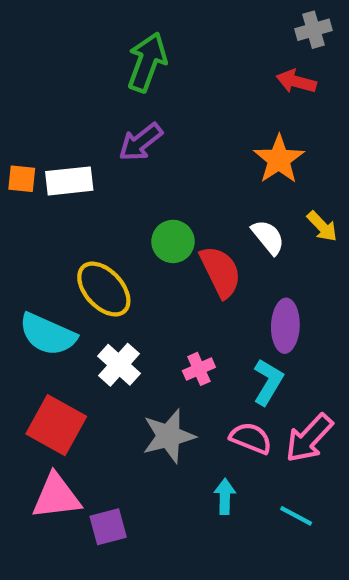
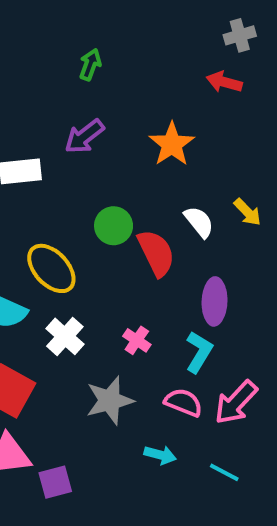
green arrow: (147, 62) -> (90, 65), size x0.6
orange star: (279, 159) -> (172, 144), moved
pink cross: (199, 369) -> (137, 340), turned -32
cyan arrow: (225, 496) -> (160, 455), turned 104

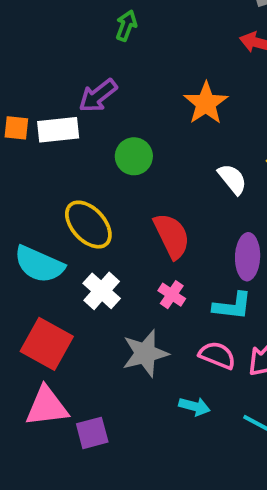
purple arrow: (84, 136) -> (98, 96), moved
green circle: (114, 226) -> (134, 156), moved
red semicircle: (156, 253) -> (172, 236), moved
cyan L-shape: (199, 352) -> (232, 306), turned 66

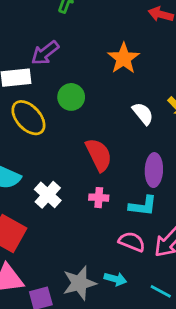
yellow ellipse: (88, 225) -> (28, 118), moved
pink cross: (172, 295) -> (99, 198), turned -30
gray star: (145, 353) -> (79, 283), moved

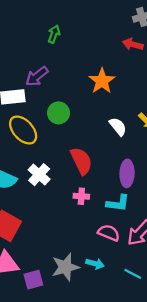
white cross: (48, 195) -> (39, 175), moved

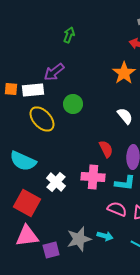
orange star: (102, 81) -> (124, 73), moved
red semicircle: (81, 161) -> (106, 149), moved, size x0.7
white cross: (39, 175) -> (56, 182), moved
pink cross: (81, 196) -> (93, 177), size x1.6

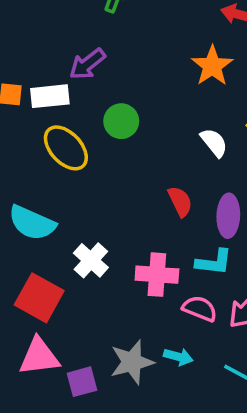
pink cross: (93, 177) -> (157, 275), moved

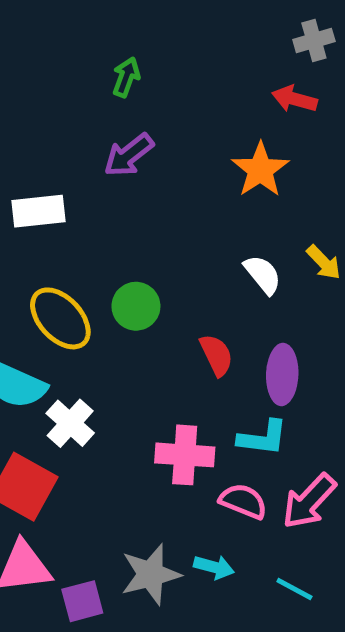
purple arrow: (87, 64) -> (129, 155), moved
green circle: (121, 121) -> (136, 306), moved
yellow ellipse: (66, 148) -> (60, 318), moved
white cross: (91, 260) -> (70, 423), moved

